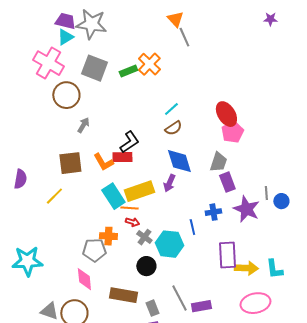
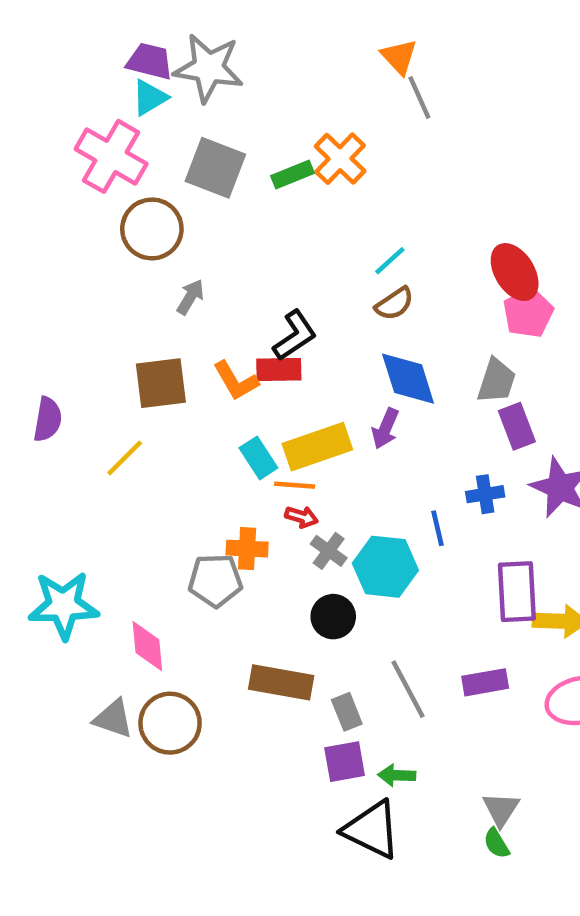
cyan rectangle: (113, 196) -> (258, 458), size x0.7
pink diamond: (84, 279) -> (147, 646), moved
purple rectangle: (201, 306) -> (485, 682), moved

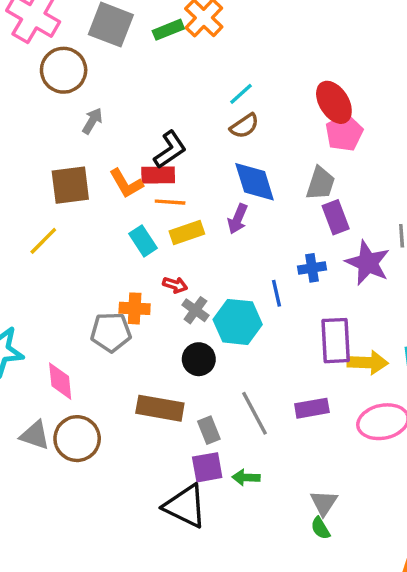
yellow rectangle: (317, 447) -> (187, 232), size x0.7
orange line: (295, 485) -> (170, 202), moved
black triangle: (372, 830) -> (185, 506), moved

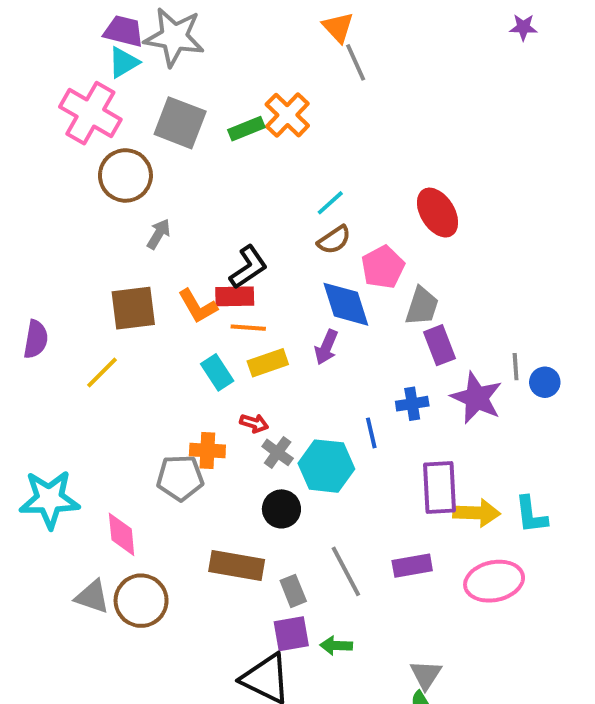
pink pentagon: (344, 133) -> (383, 267), moved

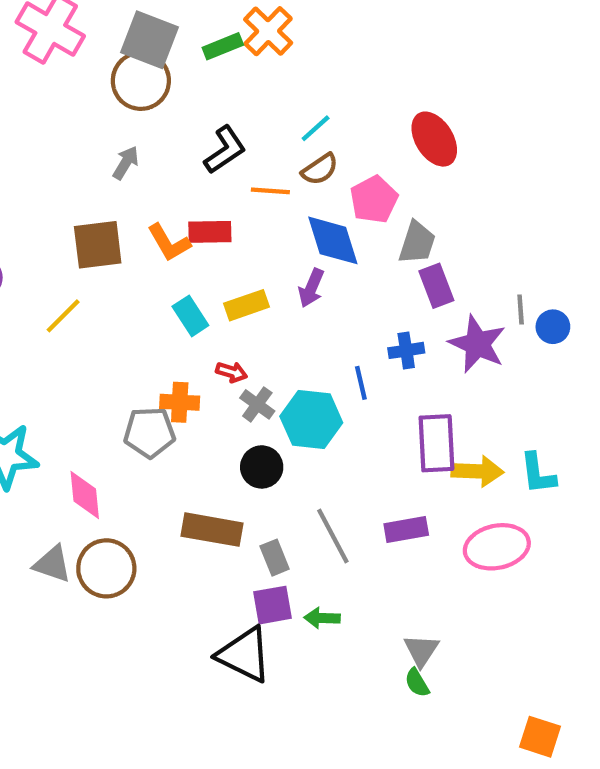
brown circle: (125, 175) -> (141, 81), moved
black L-shape: (248, 267) -> (225, 150), moved
orange line: (248, 328) -> (270, 191), moved

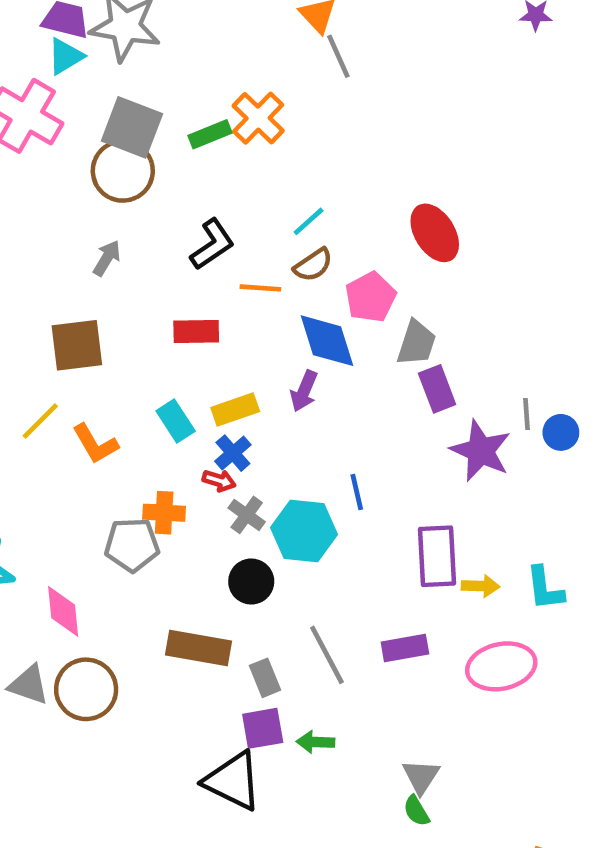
orange L-shape: (169, 243) -> (95, 444), moved
blue cross: (406, 350) -> (233, 453), moved, turned -32
yellow arrow: (477, 471) -> (481, 586), size x0.7

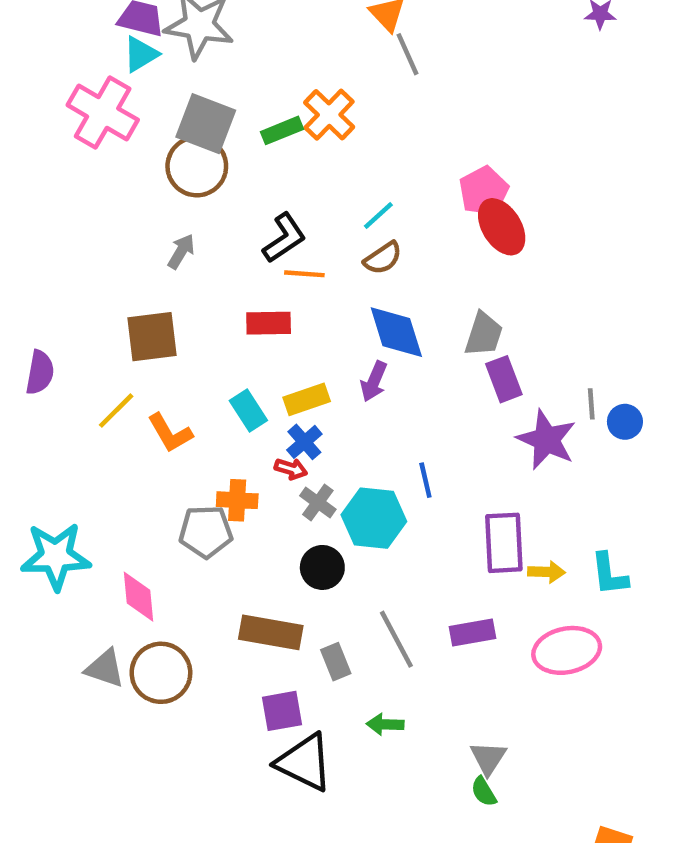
orange line: (260, 288) -> (304, 274), moved
pink pentagon: (371, 297) -> (484, 191), moved
purple square: (263, 728) -> (282, 711), moved

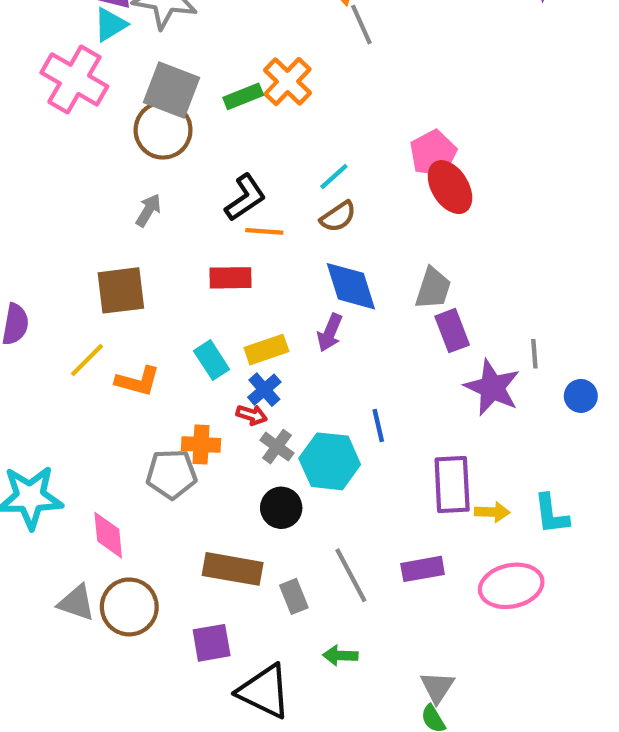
blue circle: (625, 422) -> (581, 396), moved
orange L-shape: (170, 433) -> (138, 381), turned -45
purple square: (282, 711) -> (212, 643), moved

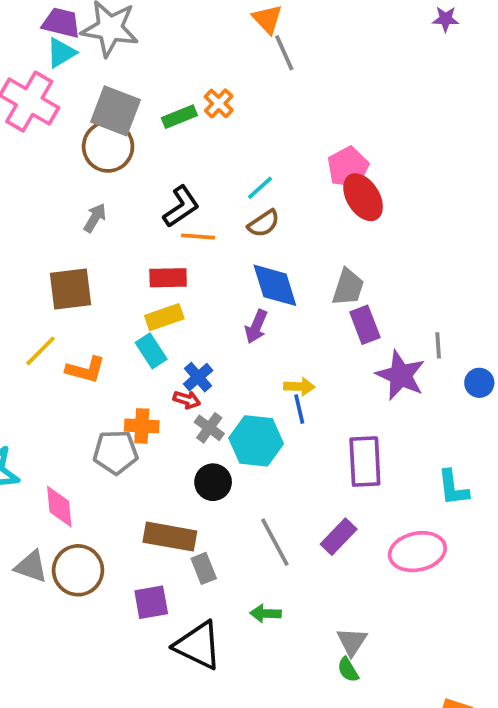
orange cross: (288, 82) -> (219, 103), size x0.7
yellow rectangle: (266, 350) -> (164, 317), moved
yellow arrow: (492, 512) -> (299, 387), moved
purple rectangle: (423, 569) -> (339, 537), turned -36
gray rectangle: (294, 596) -> (204, 568), moved

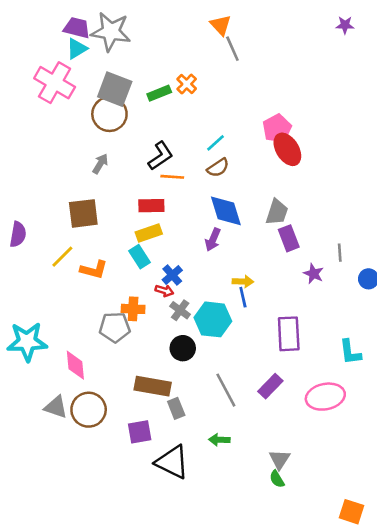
purple star: (401, 375) -> (314, 274), size x0.6

